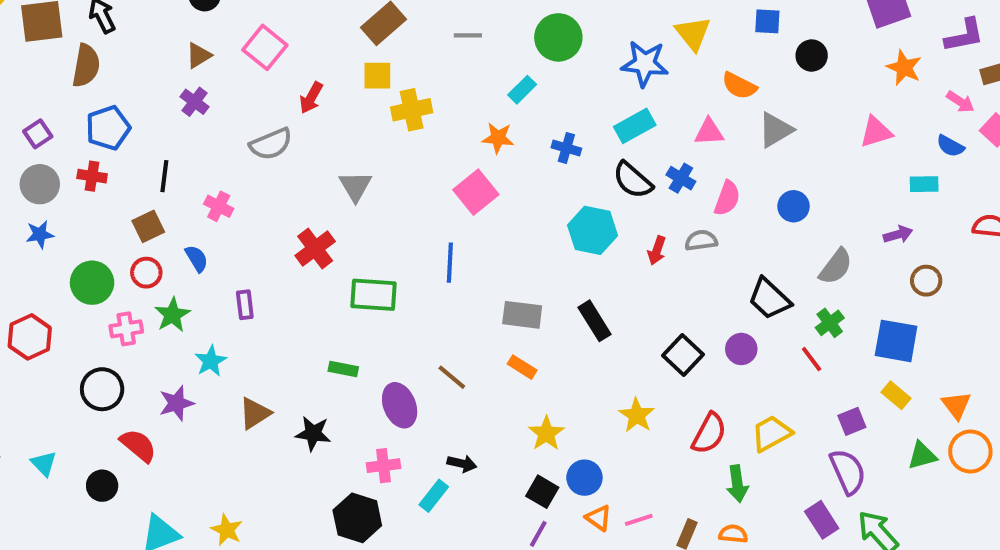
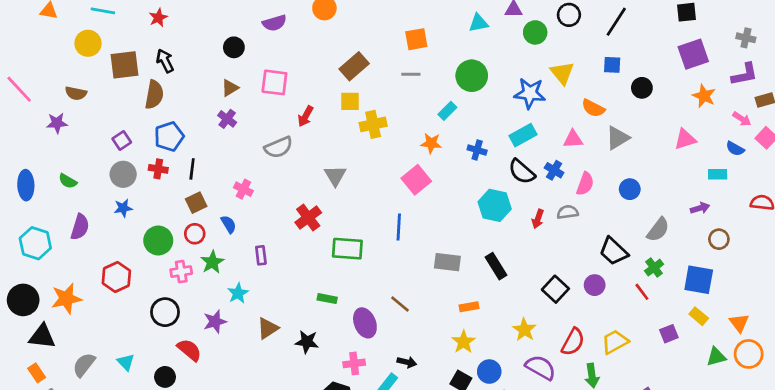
pink square: (265, 47) -> (274, 82), turned -32
black line: (164, 176) -> (192, 169), moved
orange rectangle: (522, 367) -> (469, 307), moved, turned -42
purple semicircle: (848, 472) -> (541, 367), moved, turned -36

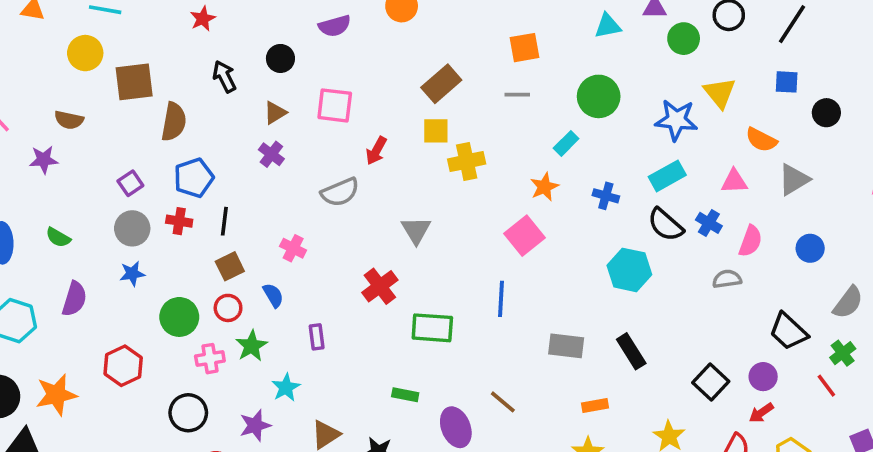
red star: (158, 18) -> (203, 19), moved
black arrow: (165, 61) -> (224, 77), moved
orange star: (431, 143) -> (544, 187), turned -30
red arrow: (538, 219) -> (761, 413), moved, turned 36

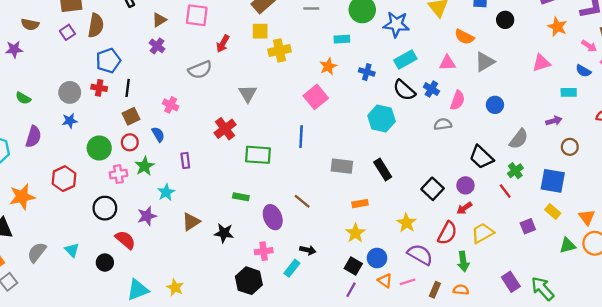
blue star: (676, 120) -> (396, 24), moved
cyan rectangle: (566, 143) -> (342, 39), turned 42
purple square: (130, 183) -> (67, 32), moved

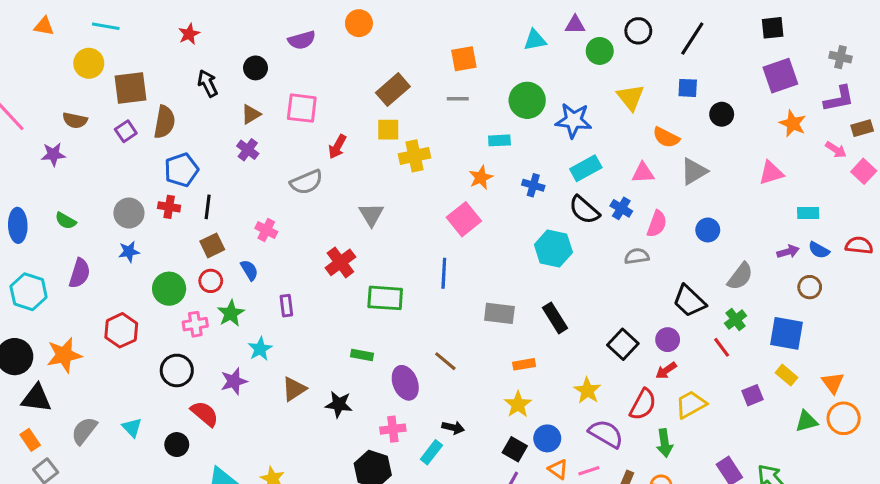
blue semicircle: (583, 71) -> (819, 250), moved

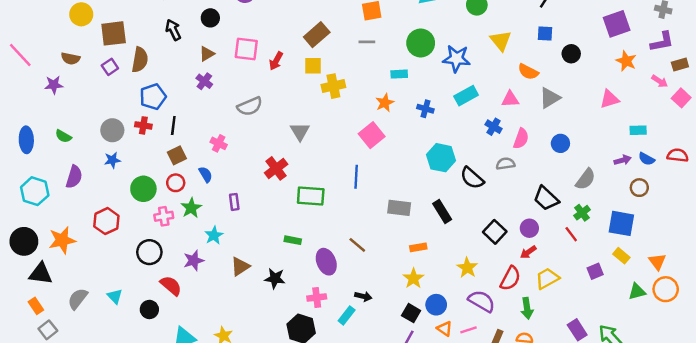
red arrow: (337, 147) -> (276, 61), moved
black semicircle: (584, 210) -> (472, 178), moved

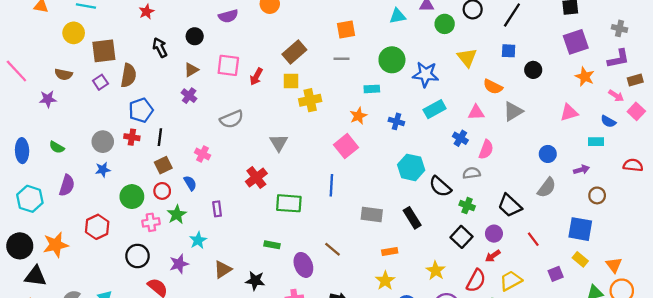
blue circle: (560, 143) -> (548, 154), moved
blue semicircle: (646, 159) -> (608, 121), moved
green cross: (582, 213) -> (467, 206), moved, turned -32

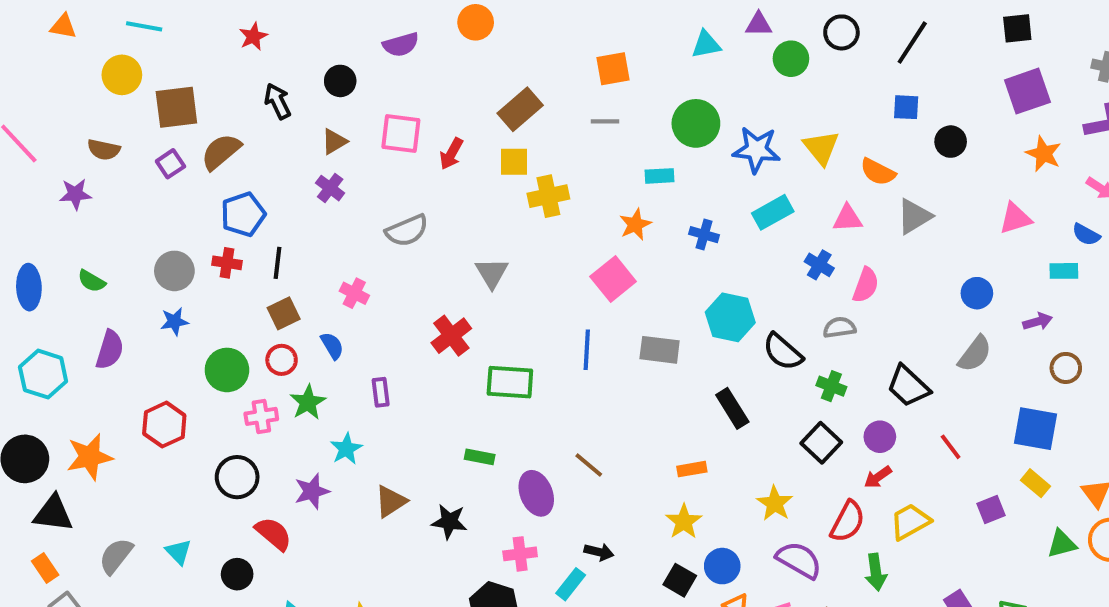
yellow triangle: (467, 58) -> (821, 148), moved
brown semicircle: (129, 75) -> (221, 152), turned -140
gray rectangle: (372, 215) -> (660, 350), moved

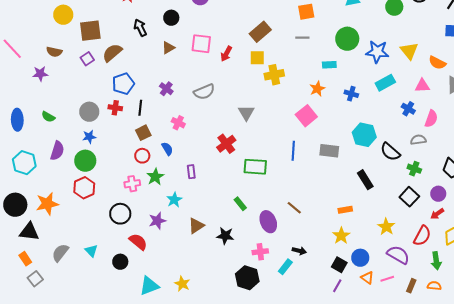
purple cross: (330, 188) -> (166, 89), moved
green circle: (227, 370) -> (85, 161), moved
green rectangle: (480, 457) -> (240, 204), turned 40

